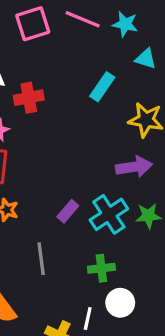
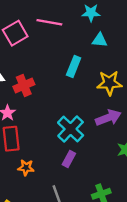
cyan star: (125, 24) -> (91, 13), moved
cyan cross: (109, 214) -> (71, 129), moved

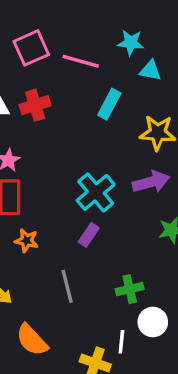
cyan star: (91, 13) -> (131, 43), moved
pink line: (49, 22) -> (81, 61), moved
red cross: (24, 86) -> (35, 105), moved

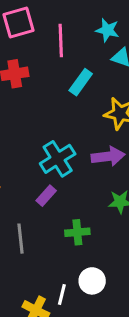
pink line: (81, 61) -> (61, 41), turned 64
green cross: (130, 289) -> (77, 232), moved

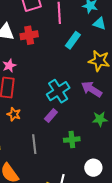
purple arrow: (108, 156) -> (91, 89), turned -140
white circle: (92, 281) -> (93, 168), moved

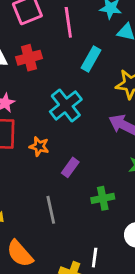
cyan cross: (58, 91) -> (66, 105), moved
orange star: (14, 114) -> (39, 146), moved

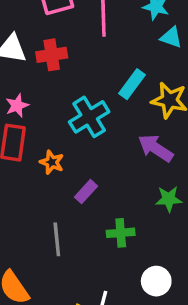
cyan rectangle: (91, 59) -> (132, 84), moved

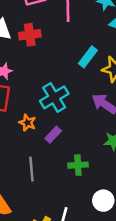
cyan cross: (89, 117) -> (54, 97), moved
orange star: (52, 162) -> (27, 123), moved

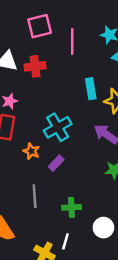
cyan rectangle: (88, 57) -> (91, 89), turned -48
green cross: (78, 165) -> (71, 207), moved

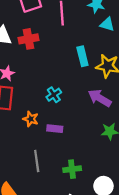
cyan cross: (58, 127) -> (54, 95), size x0.6
purple rectangle: (56, 163) -> (55, 129), turned 56

